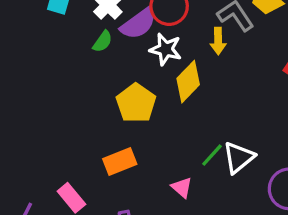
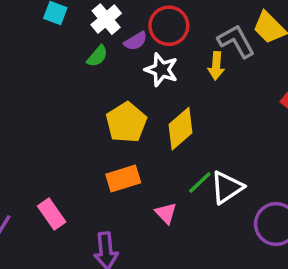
purple semicircle: (138, 24) -> (136, 41), size x0.6
yellow diamond: (188, 82) -> (180, 129), moved
orange rectangle: (120, 161) -> (123, 179), moved

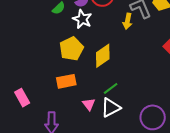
white star: (161, 70) -> (82, 19), moved
white triangle: (227, 187) -> (111, 108), moved

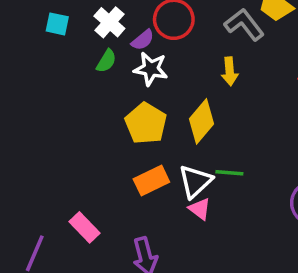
yellow arrow: (127, 21) -> (230, 71), moved
green line: (111, 88) -> (229, 173), turned 56
white triangle: (111, 108) -> (195, 181), moved

